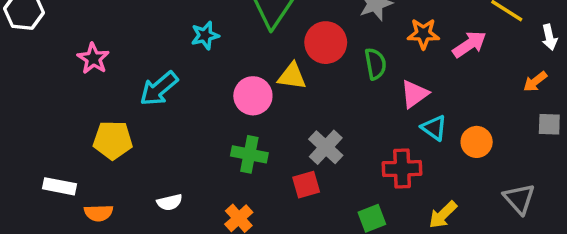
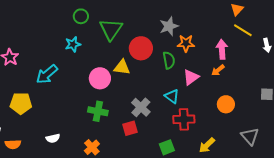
orange star: (423, 34) -> (186, 43), moved
pink arrow: (469, 44) -> (222, 49), turned -60
orange arrow: (535, 82) -> (218, 70), moved
cyan triangle: (434, 128) -> (172, 96), moved

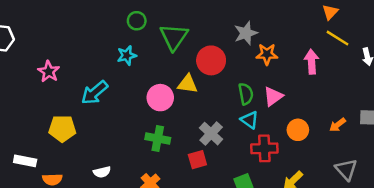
green semicircle: (169, 60) -> (246, 94), moved
orange arrow: (218, 70) -> (338, 125), moved
orange circle: (226, 104) -> (298, 130), moved

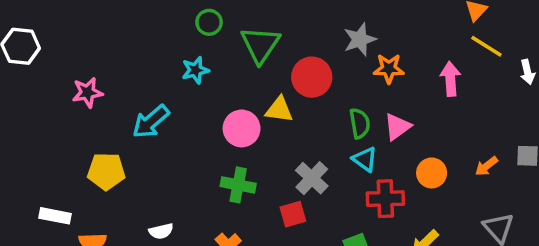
pink star: (49, 72) -> (87, 92), turned 30

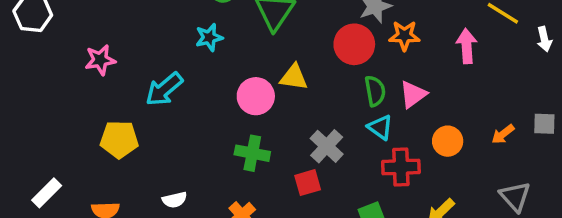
red circle: (312, 77) -> (354, 44), moved
white rectangle: (55, 216) -> (47, 193), moved, turned -56

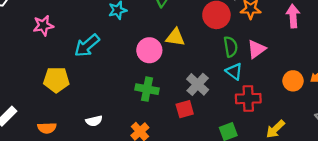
orange circle: (448, 141) -> (293, 81), moved

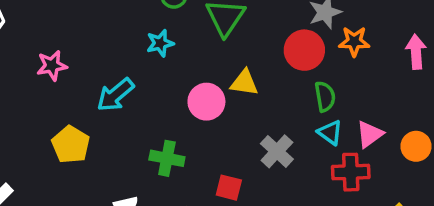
pink triangle: (256, 49) -> (370, 134), moved
yellow pentagon: (56, 80) -> (71, 145), turned 30
green cross: (147, 89) -> (167, 158), moved
red square: (185, 109) -> (229, 188), moved, turned 30

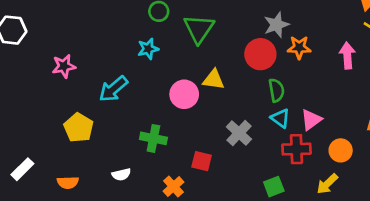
orange circle: (416, 146) -> (341, 150), moved

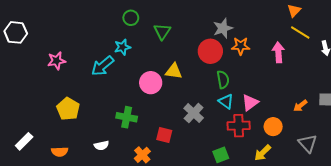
green triangle: (199, 29) -> (162, 31), size x0.7
cyan arrow: (113, 89) -> (103, 66), moved

